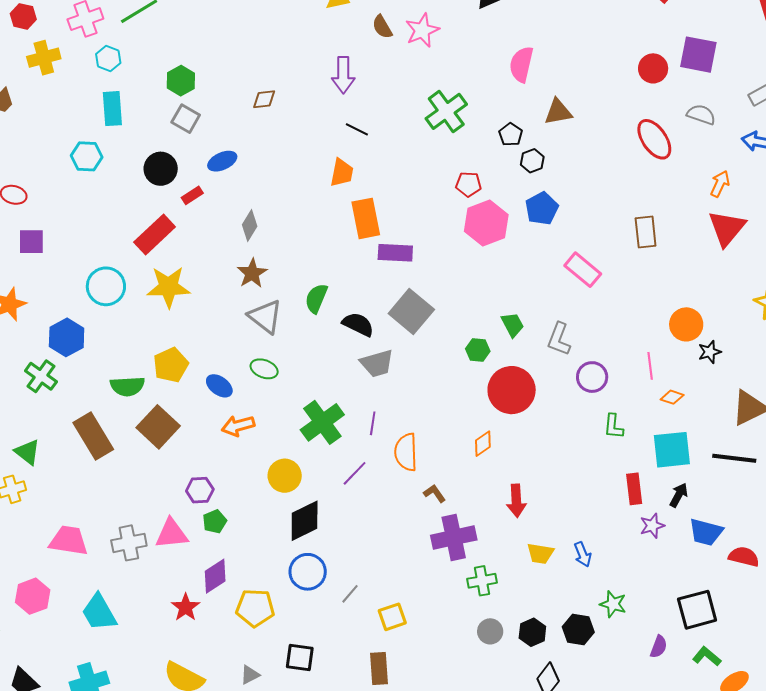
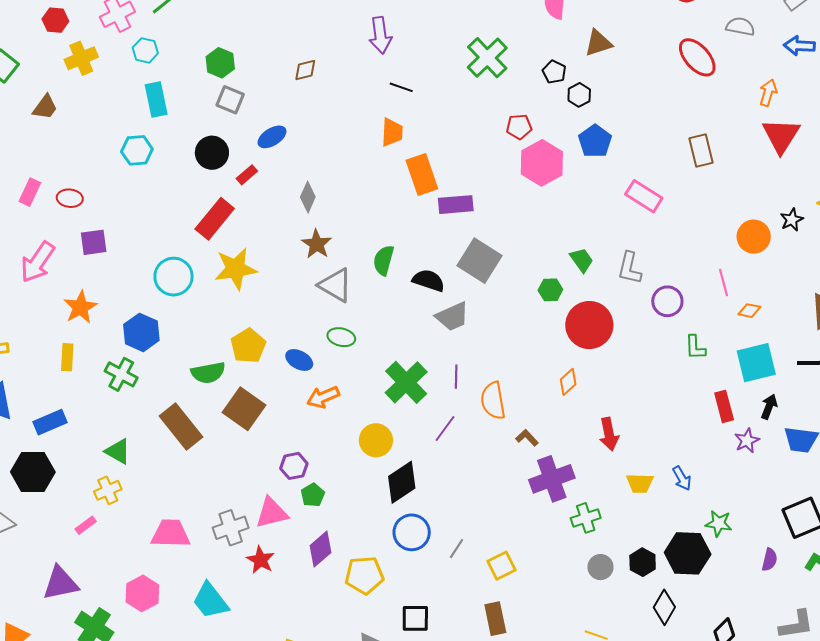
black star: (710, 352) -> (792, 220), moved
red star: (186, 607) -> (261, 560), moved
black hexagon: (578, 630) -> (688, 553), size x1.4

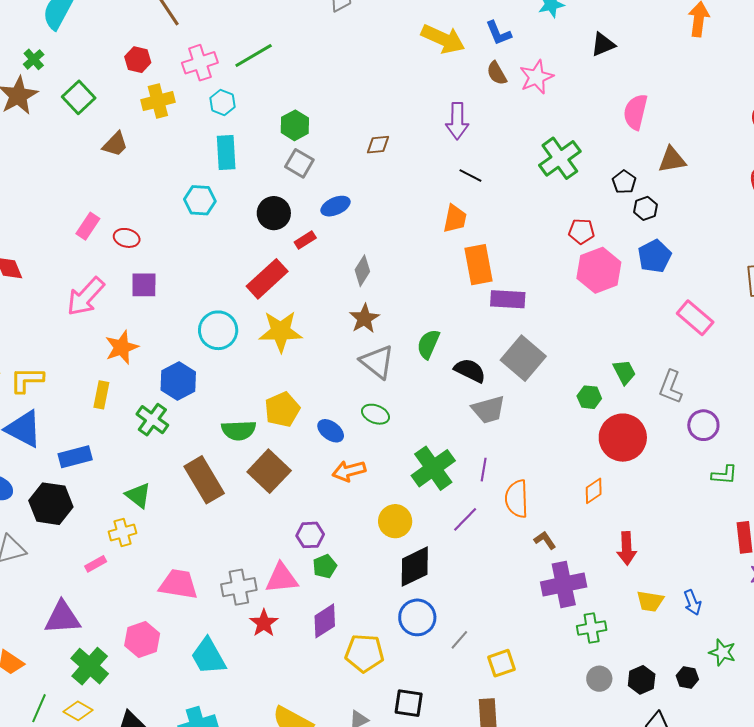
green L-shape: (695, 347) -> (724, 475), turned -92
black hexagon: (688, 553) -> (687, 678), size x0.5

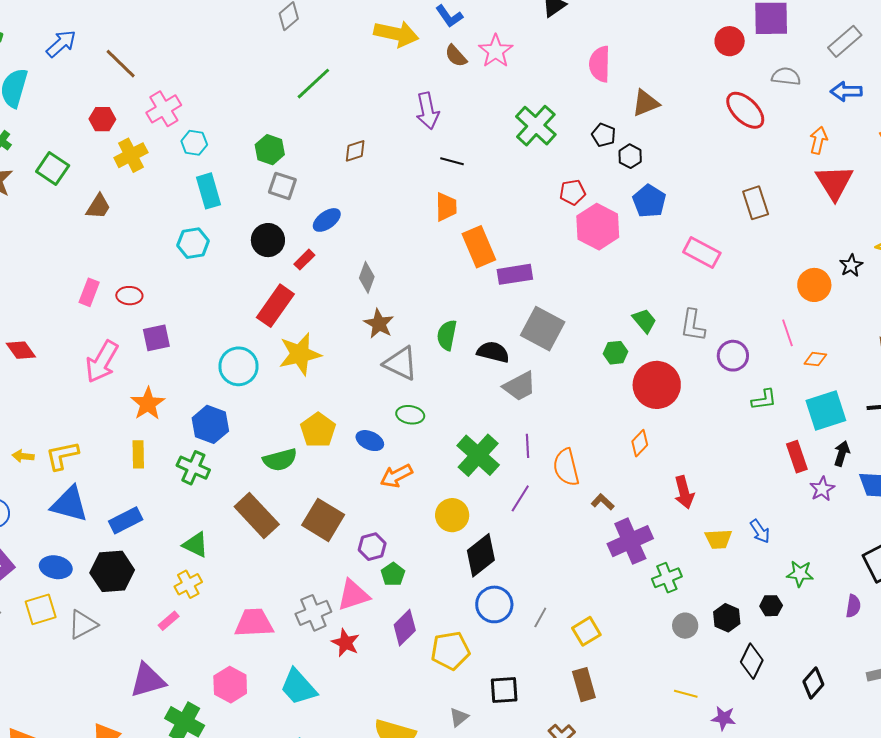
green line: (254, 56) -> (313, 84), moved
brown square: (269, 471) -> (323, 520), moved

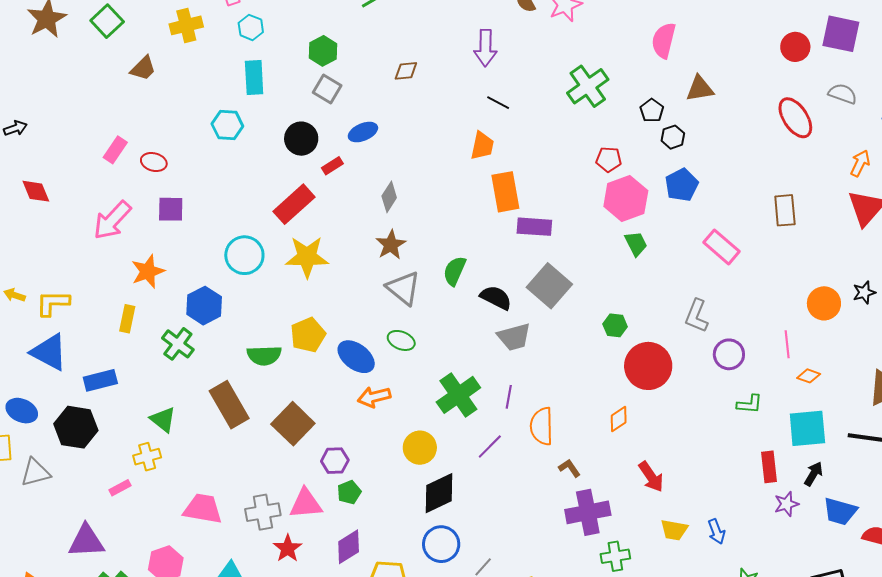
green trapezoid: (644, 321) -> (636, 244), moved
blue ellipse: (370, 441) -> (356, 357), size x1.4
red arrow: (684, 492) -> (651, 477), turned -32

